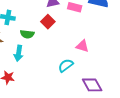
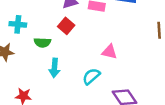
cyan arrow: (18, 53) -> (54, 68), moved

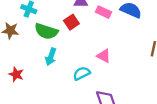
green semicircle: (42, 42) -> (46, 31), size x1.5

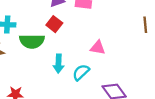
cyan arrow: (51, 57) -> (58, 64), moved

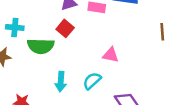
cyan arrow: (58, 64) -> (61, 82), moved

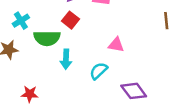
cyan cross: (15, 27) -> (21, 21), turned -35
cyan arrow: (61, 82) -> (66, 59), moved

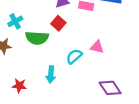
cyan arrow: (66, 59) -> (51, 74), moved
cyan semicircle: (99, 71) -> (74, 56), moved

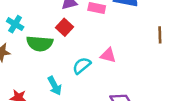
cyan cross: (15, 21) -> (15, 24), turned -32
cyan arrow: (51, 74) -> (55, 86), turned -35

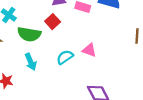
cyan arrow: (55, 86) -> (31, 62), moved

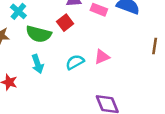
pink triangle: (89, 50) -> (102, 57), turned -48

